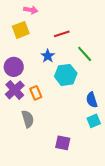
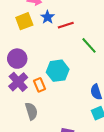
blue star: (48, 56) -> (48, 17), moved
cyan hexagon: (66, 75) -> (58, 71), moved

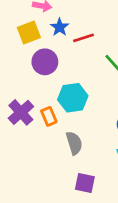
purple circle: (17, 59) -> (45, 62), moved
gray semicircle: (31, 111) -> (74, 143), moved

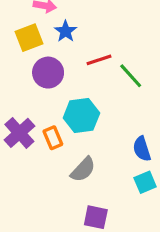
red line: (83, 38) -> (99, 60), moved
gray semicircle: (74, 143) -> (83, 170), turned 60

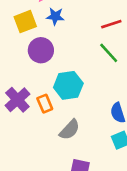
blue star: (66, 31) -> (55, 16), turned -30
red line: (99, 60) -> (111, 24), moved

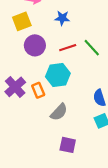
blue star: (55, 16) -> (62, 18), moved
red line: (111, 24) -> (68, 48), moved

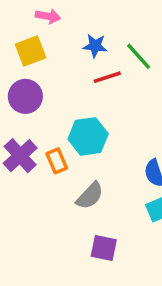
purple circle: (35, 45) -> (25, 96), moved
red line: (68, 48) -> (107, 77), moved
green line: (92, 48) -> (139, 56), moved

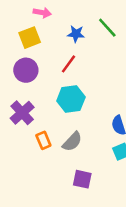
green line: (139, 56) -> (107, 28), moved
red line: (107, 77) -> (68, 64), moved, turned -36
orange rectangle: (57, 161) -> (43, 140), moved

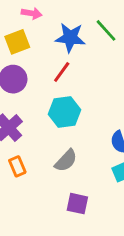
blue star: (76, 34) -> (70, 38), size x1.5
orange rectangle: (43, 140) -> (17, 166), moved

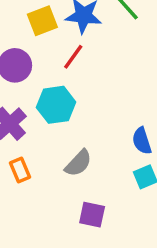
yellow square: (17, 42) -> (42, 21), moved
cyan hexagon: (65, 112) -> (56, 105), moved

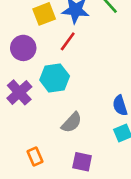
orange rectangle: (20, 170) -> (35, 157), moved

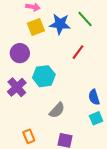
red line: (68, 41) -> (78, 52), moved

